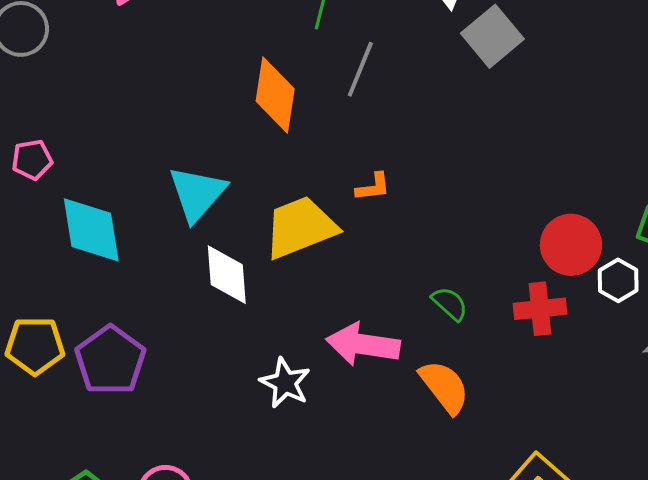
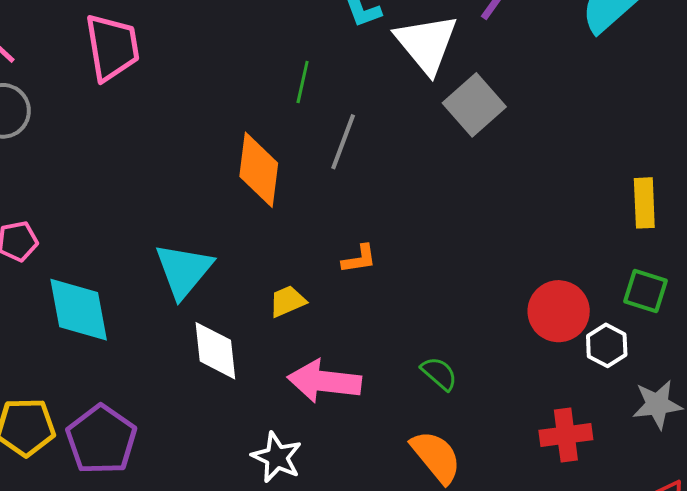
yellow trapezoid: (300, 227) -> (288, 301), size x0.5
red cross: (540, 309) -> (566, 435), moved
pink arrow: (363, 344) -> (324, 381), moved

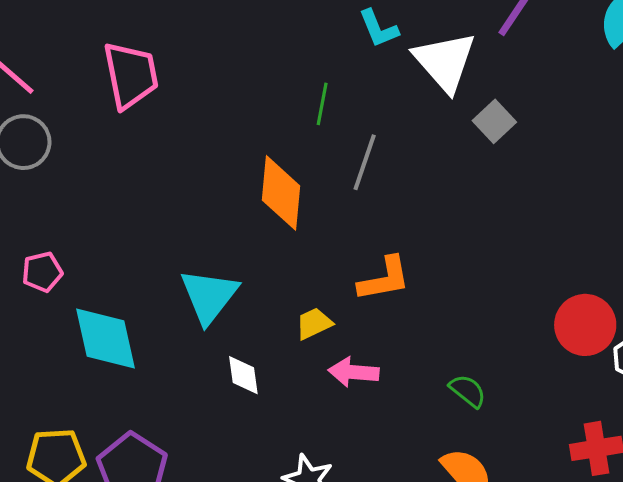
gray square: (474, 105) -> (494, 121), size x0.7
orange L-shape: (359, 259) -> (384, 279), size x1.5
white diamond: (215, 351) -> (243, 375), size x0.7
pink arrow: (324, 381) -> (354, 372), moved, size x0.7

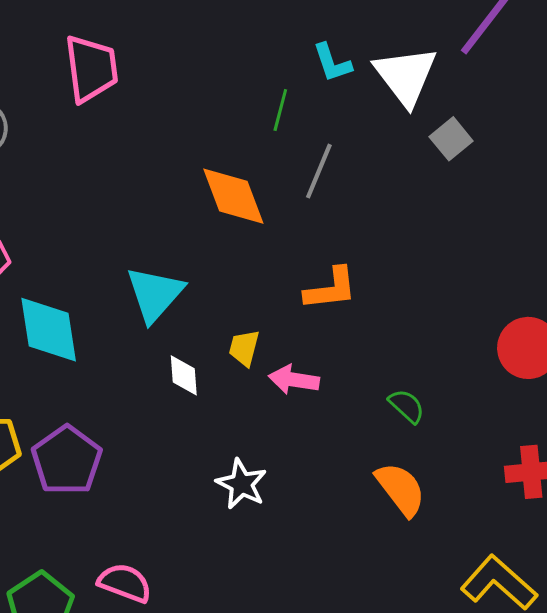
cyan L-shape: (379, 28) -> (332, 63), moved
orange diamond: (281, 193) -> (233, 196), turned -30
yellow trapezoid: (314, 324) -> (244, 348), moved, turned -54

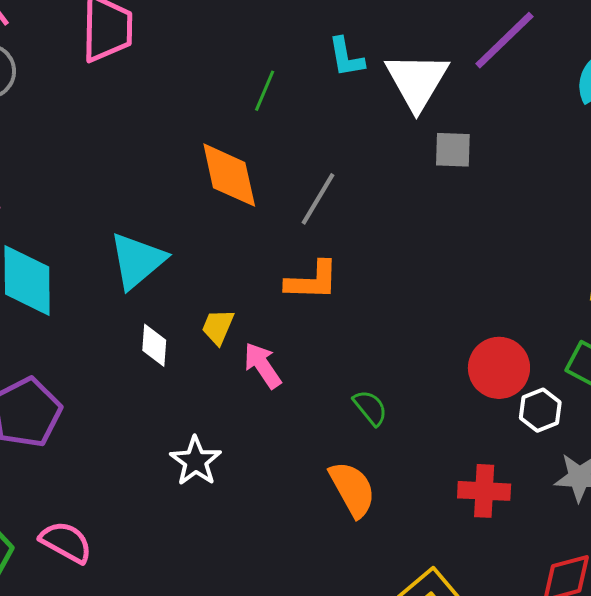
green line: (280, 110) -> (265, 91), moved
gray square: (451, 139) -> (453, 150), turned 33
gray line: (319, 171) -> (318, 199), moved
pink arrow: (294, 380) -> (263, 365), turned 39

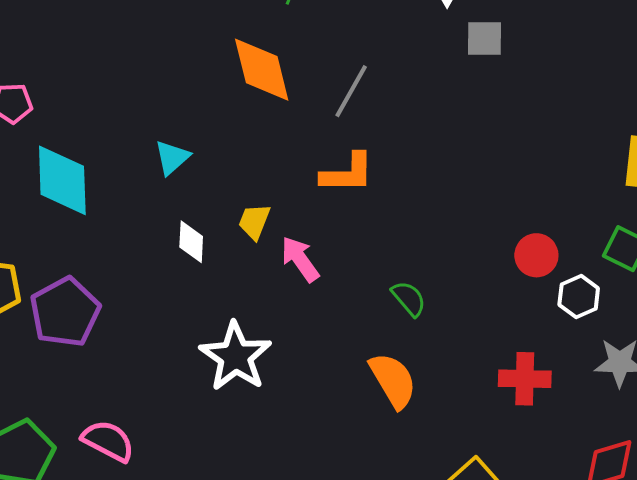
cyan triangle: (137, 261) -> (172, 158), size x0.6
red circle: (499, 368) -> (536, 255), size x0.7
white star: (196, 461) -> (236, 356), size x1.4

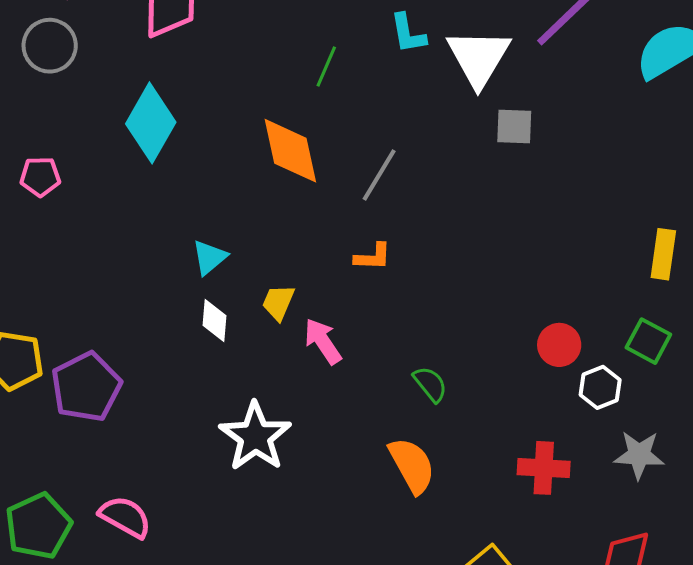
cyan triangle: (172, 158) -> (209, 257), moved
orange L-shape: (347, 173) -> (373, 257), size x0.7
cyan diamond: (62, 180) -> (151, 123), moved, turned 30

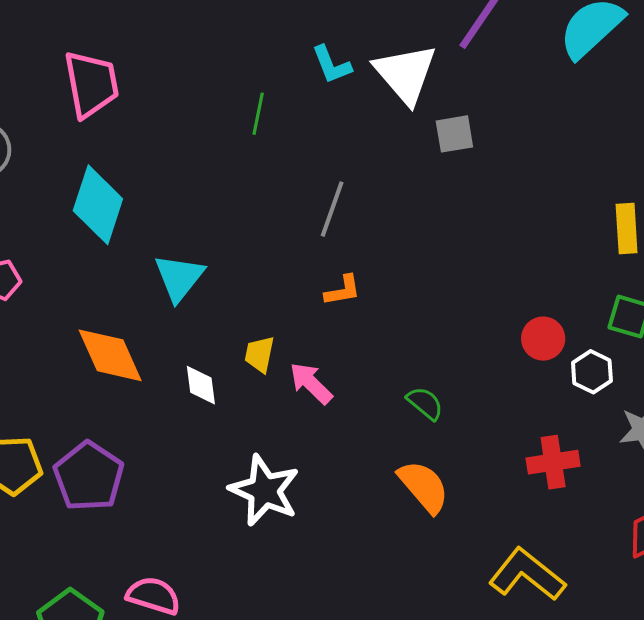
orange diamond: (290, 151) -> (110, 355), moved
cyan triangle: (209, 257) -> (179, 278), moved, size x1.4

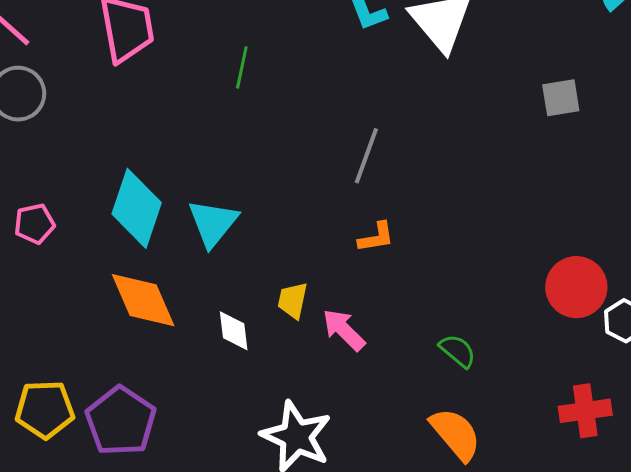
green line: (258, 114) -> (242, 67), moved
gray square: (454, 134) -> (561, 98), moved
cyan diamond: (98, 205) -> (137, 208), moved
red circle: (543, 339) -> (576, 287), size x1.4

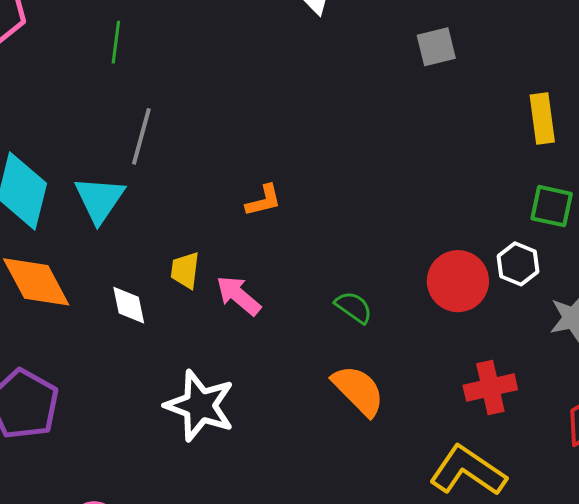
gray line: (366, 156) -> (141, 136), moved
red circle: (576, 287) -> (458, 281), moved
red cross: (585, 411) -> (490, 387), moved

